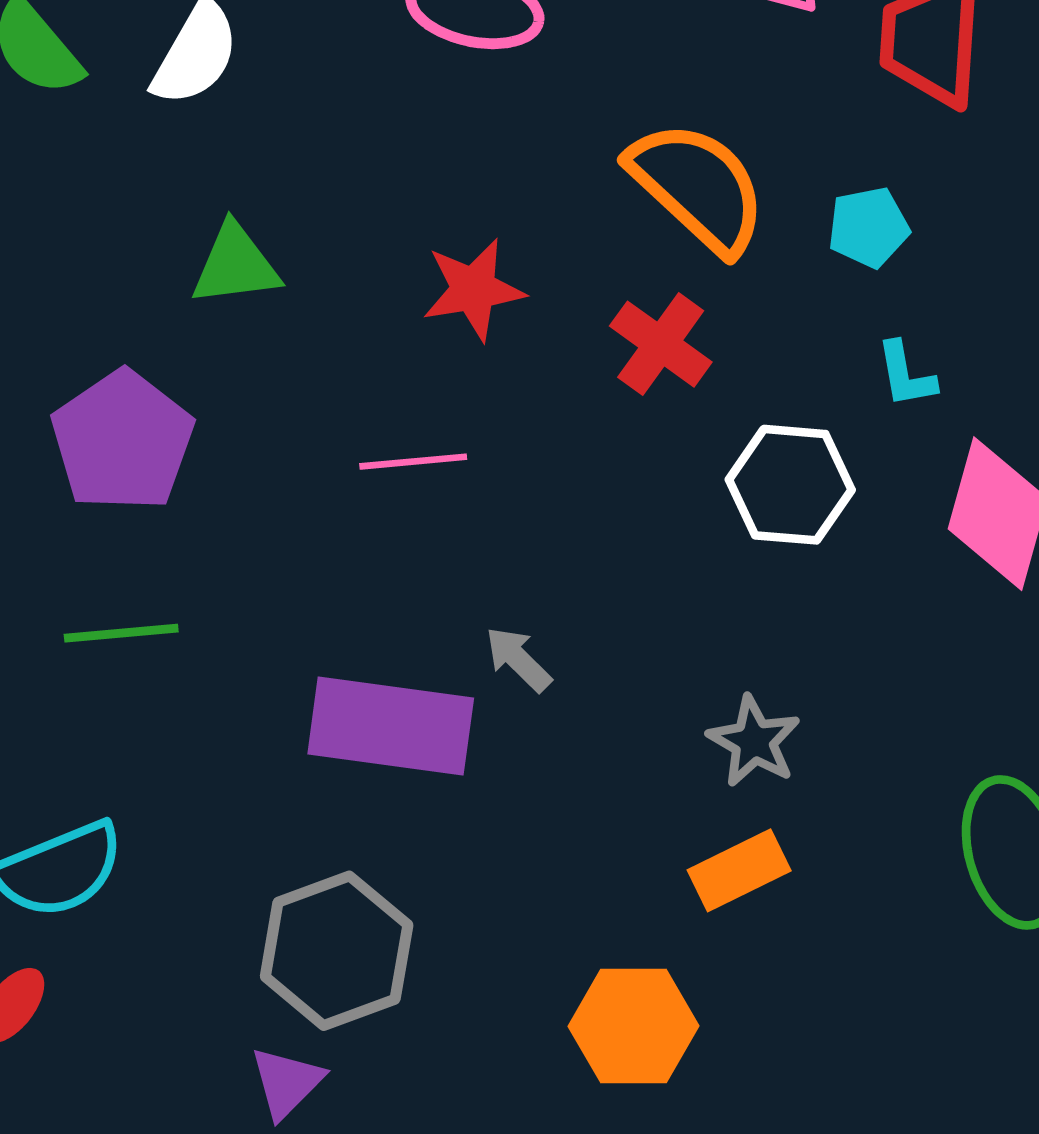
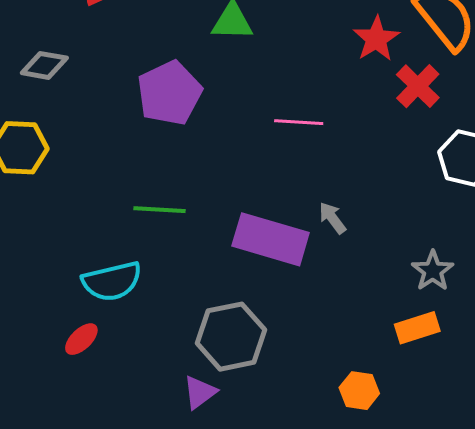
red star: (473, 289) -> (376, 39), moved, turned -30
green line: (121, 633) -> (160, 210), moved
orange hexagon: (634, 1026) -> (359, 391), size x0.7

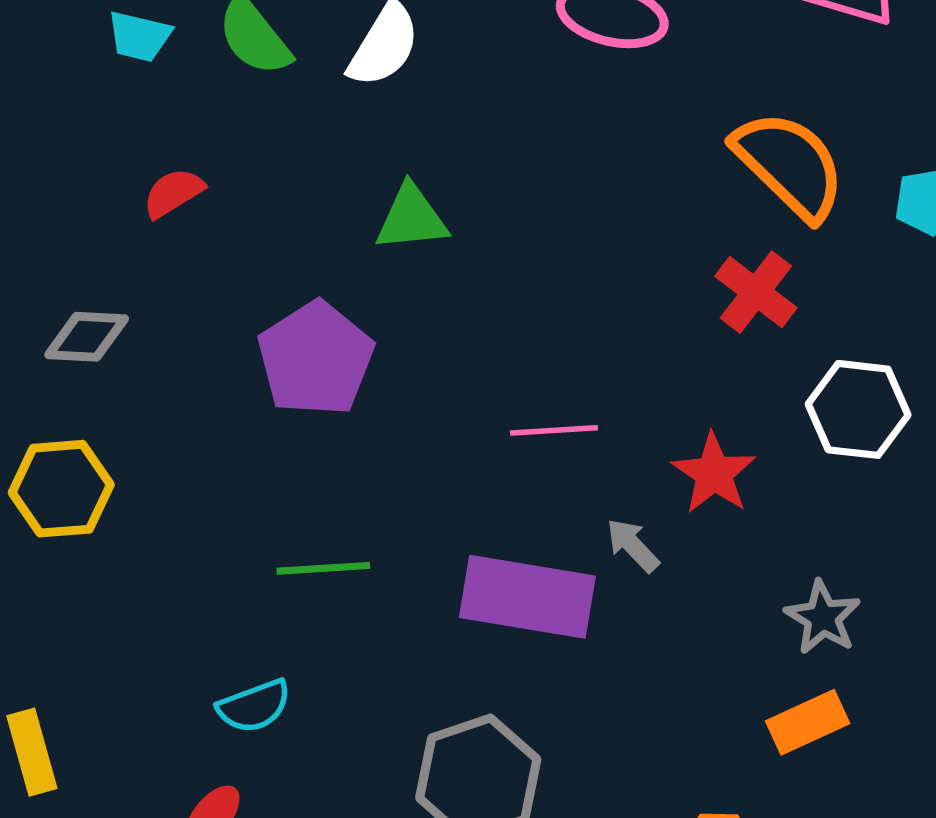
red star: (376, 39) -> (714, 473), moved
pink line: (299, 122) -> (554, 430), moved
cyan semicircle: (112, 281) -> (254, 706), size x0.7

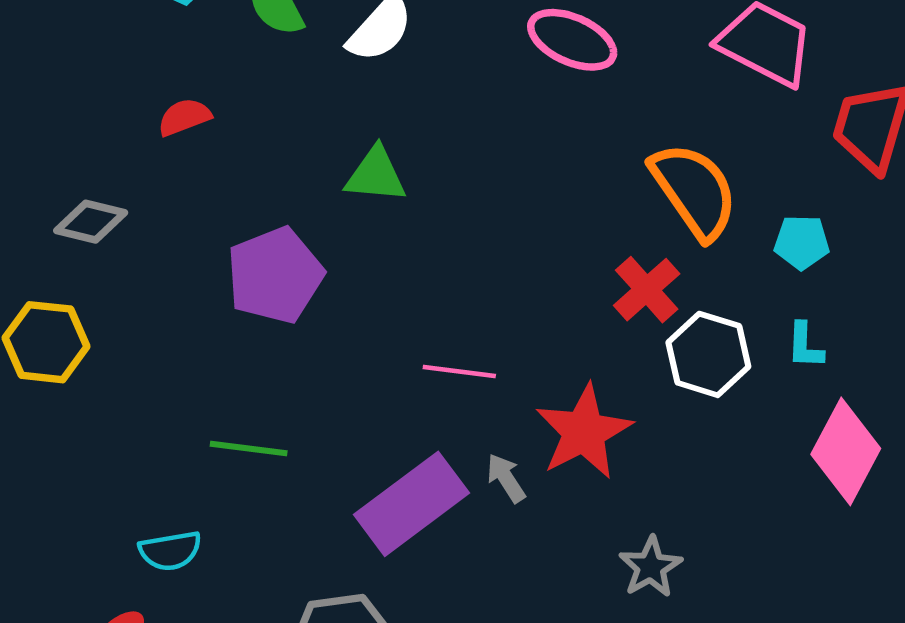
white hexagon: (858, 409) -> (708, 354), moved
red star: (714, 473) -> (584, 432), size x1.4
purple rectangle: (527, 597) -> (412, 504), turned -57

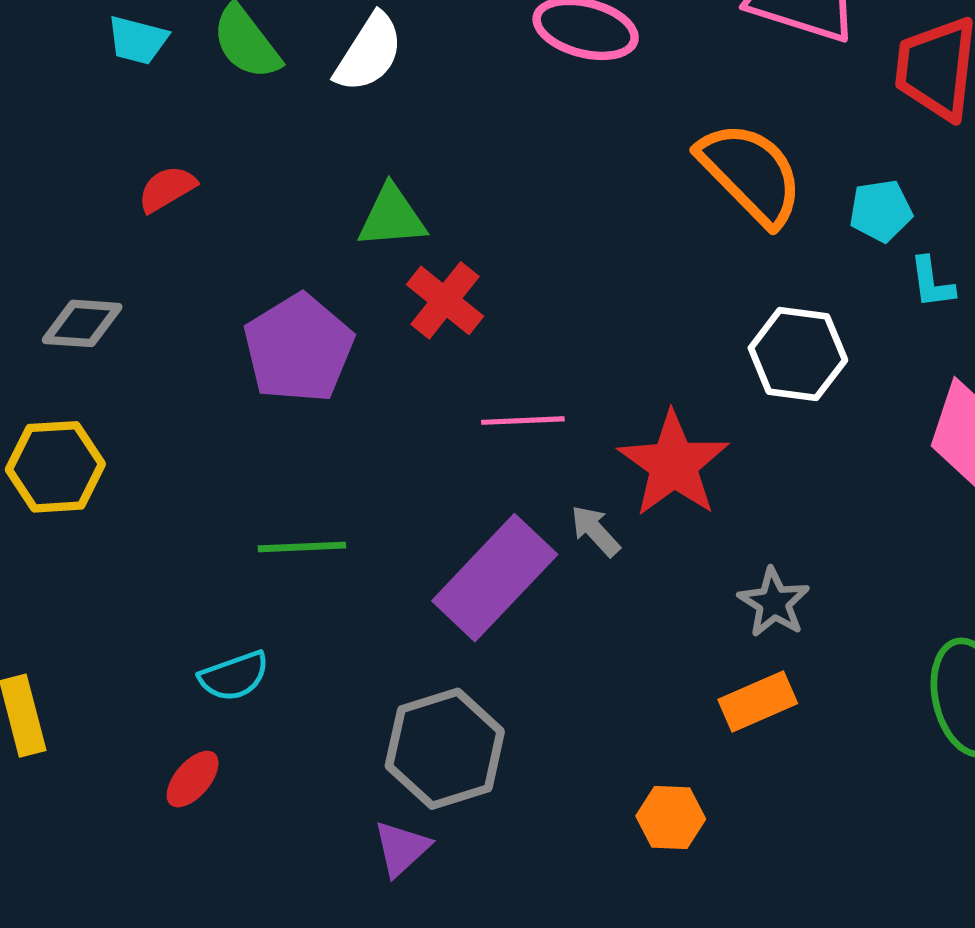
red cross: (647, 290) -> (445, 300), moved
cyan L-shape: (805, 346) -> (932, 283), moved

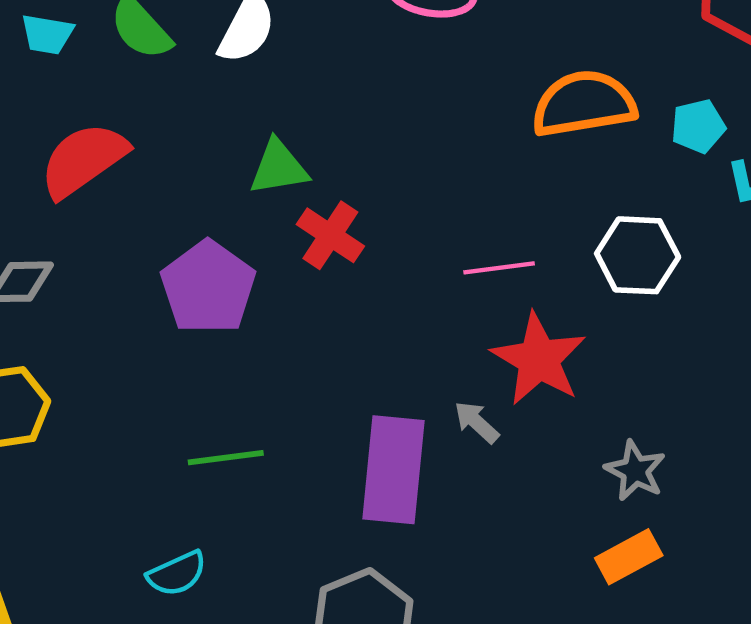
orange semicircle: (751, 173) -> (584, 104), turned -50
red semicircle: (167, 189) -> (83, 160), size x1.8
pink line: (523, 421) -> (499, 268), moved
purple rectangle: (495, 578) -> (394, 470), turned -33

